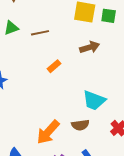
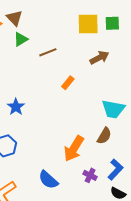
green triangle: (11, 28) -> (21, 39), moved
brown semicircle: (80, 125) -> (104, 136), turned -42

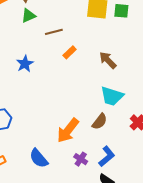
brown arrow: (99, 58) -> (108, 60), moved, turned -114
orange rectangle: (68, 83) -> (70, 52), moved
blue star: (16, 107) -> (25, 64), moved

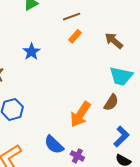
brown line: (54, 32) -> (72, 17), moved
purple cross: (81, 159) -> (77, 156), moved

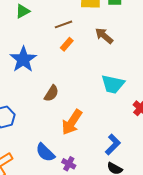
brown arrow: (114, 41) -> (104, 36), moved
blue star: (32, 52) -> (23, 59), size x1.5
brown semicircle: (111, 102) -> (51, 93), moved

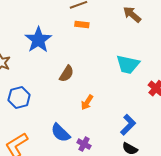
brown arrow: (104, 36) -> (132, 14), moved
orange rectangle: (67, 44) -> (82, 25), turned 56
orange arrow: (72, 122) -> (87, 102), size x0.6

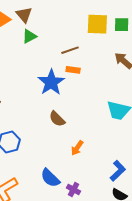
blue star: (38, 40) -> (51, 82), moved
brown semicircle: (67, 74) -> (57, 119), turned 102

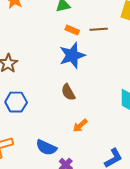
orange rectangle: (73, 70) -> (72, 30), moved
blue semicircle: (50, 178) -> (46, 147), turned -35

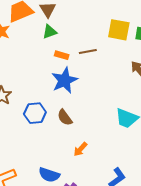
blue hexagon: (16, 102) -> (35, 113), moved

